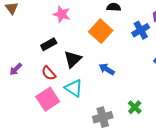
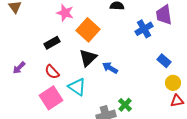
orange square: (101, 31) -> (88, 30), moved
black triangle: (73, 59) -> (88, 58), moved
green cross: (135, 107) -> (125, 105), moved

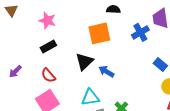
pink star: (65, 13) -> (47, 20), moved
orange square: (88, 30) -> (99, 33), moved, turned 35
cyan triangle: (77, 87) -> (90, 97), moved, turned -42

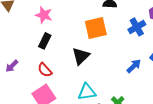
black rectangle: (48, 46) -> (45, 41), turned -35
blue arrow: (106, 71) -> (134, 66), moved, turned 105

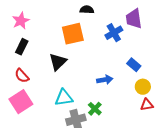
pink star: (44, 15) -> (21, 21), turned 30
blue arrow: (134, 66) -> (105, 80), moved, turned 35

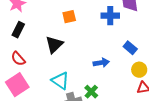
blue cross: (114, 33) -> (110, 16), turned 30
orange square: (73, 34) -> (69, 17), size x0.6
cyan triangle: (64, 98) -> (60, 81), turned 42

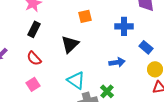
blue cross: (110, 16) -> (124, 26), moved
pink square: (17, 85) -> (33, 84), size x0.6

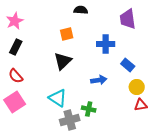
black triangle: (70, 44) -> (63, 61), moved
pink square: (33, 84) -> (15, 102), size x1.5
green cross: (107, 91) -> (89, 109), turned -32

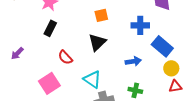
blue rectangle: (128, 65) -> (162, 46), size x1.5
red semicircle: (16, 76) -> (65, 57), moved
green cross: (89, 109) -> (135, 90), moved

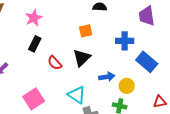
red semicircle: (65, 57) -> (55, 63), moved
blue arrow: (133, 61) -> (107, 77), moved
yellow circle: (171, 68) -> (127, 86), moved

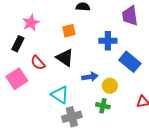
pink star: (34, 18) -> (31, 23), moved
black triangle: (82, 58) -> (65, 58), turned -42
pink square: (34, 99) -> (17, 79), moved

